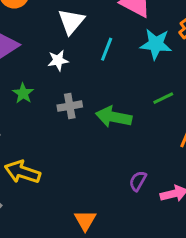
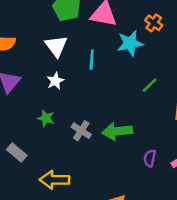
green star: (23, 93) -> (46, 118), moved
gray cross: (70, 106) -> (81, 131), moved, turned -30
green arrow: (114, 117) -> (117, 131), moved

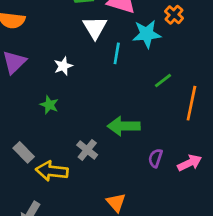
white triangle: (56, 46) -> (95, 28), moved
cyan line: (92, 60) -> (117, 53), moved
gray cross: (81, 131) -> (87, 150), moved
gray rectangle: (17, 153) -> (24, 152), moved

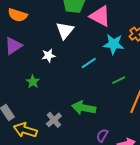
white triangle: (95, 28) -> (65, 31), moved
cyan line: (117, 53) -> (89, 63), moved, turned 35

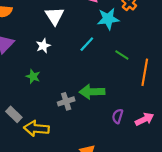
green line: (119, 80) -> (122, 55), turned 72
gray cross: (54, 120) -> (66, 101), moved, turned 35

